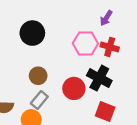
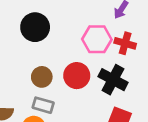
red circle: (74, 88) -> (77, 76), moved
gray rectangle: (39, 100) -> (43, 105), turned 66

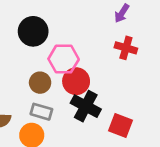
pink hexagon: (97, 39) -> (64, 59), moved
black cross: (113, 80) -> (86, 106), moved

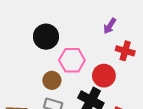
purple arrow: (122, 13) -> (110, 26), moved
red circle: (76, 81) -> (104, 76), moved

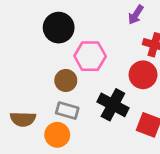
red circle: (104, 76) -> (143, 75), moved

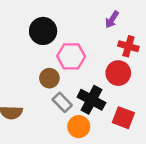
gray rectangle: (67, 111) -> (62, 102), moved, turned 30
orange circle: (57, 135) -> (79, 127), moved

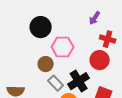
black cross: (91, 100) -> (79, 81), turned 30

